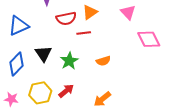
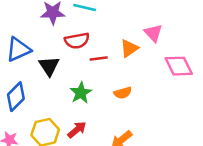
orange triangle: (90, 12) -> (129, 48), moved
black triangle: (43, 54) -> (49, 66), moved

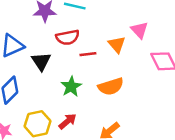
orange triangle: (129, 48) -> (117, 44), turned -36
orange semicircle: (123, 93) -> (111, 87), size x1.5

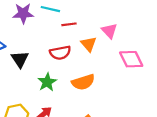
red semicircle: (68, 37) -> (60, 53), moved
red line: (88, 54) -> (69, 24), moved

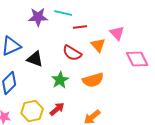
red semicircle: (60, 53) -> (72, 53), turned 42
black triangle: (20, 59) -> (35, 59), turned -36

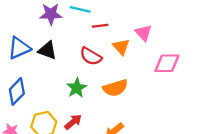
black triangle: (35, 59) -> (47, 50), moved
pink diamond: (137, 59) -> (167, 63), turned -65

